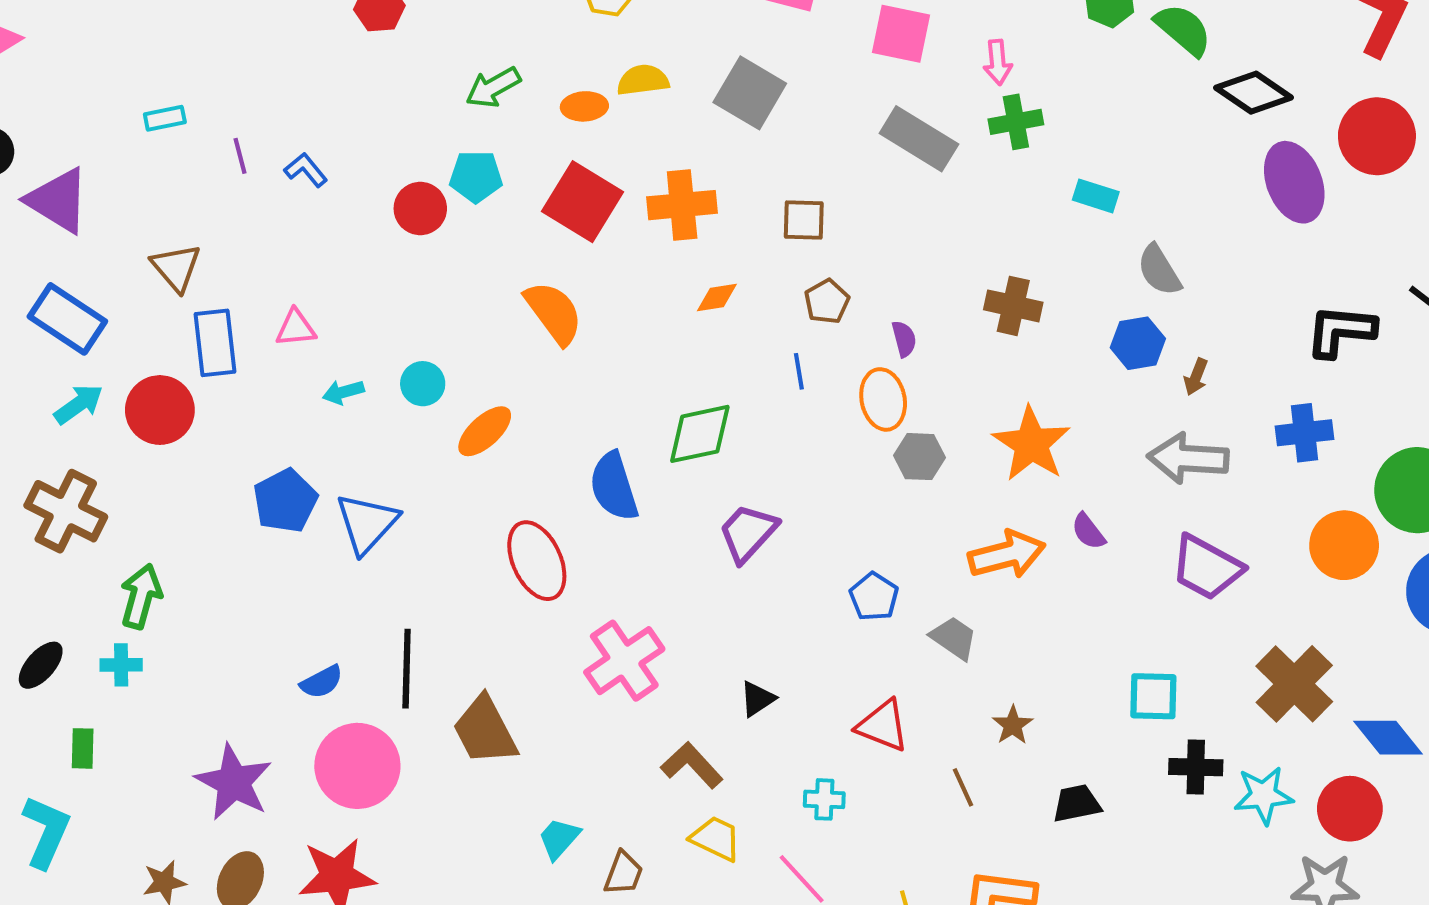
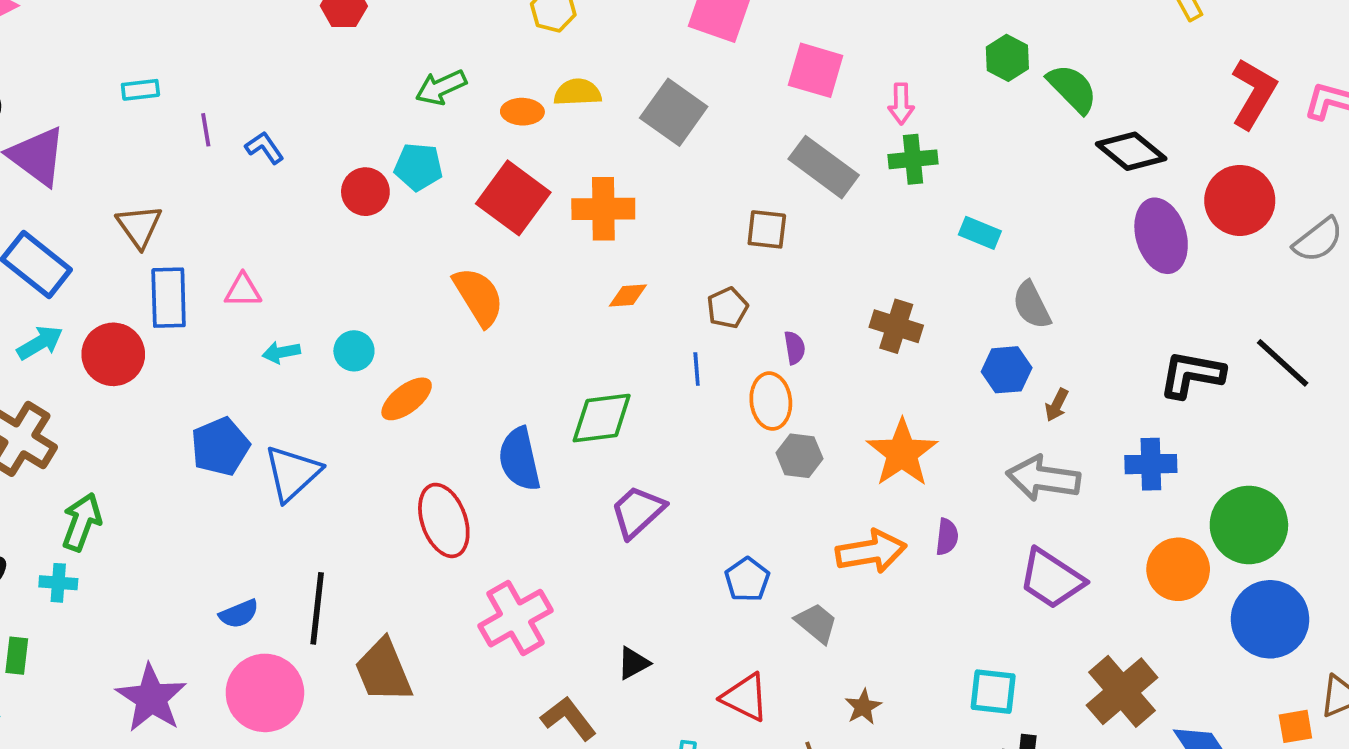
brown square: (804, 220) -> (767, 229), moved
purple semicircle: (1088, 531) -> (947, 537), turned -141

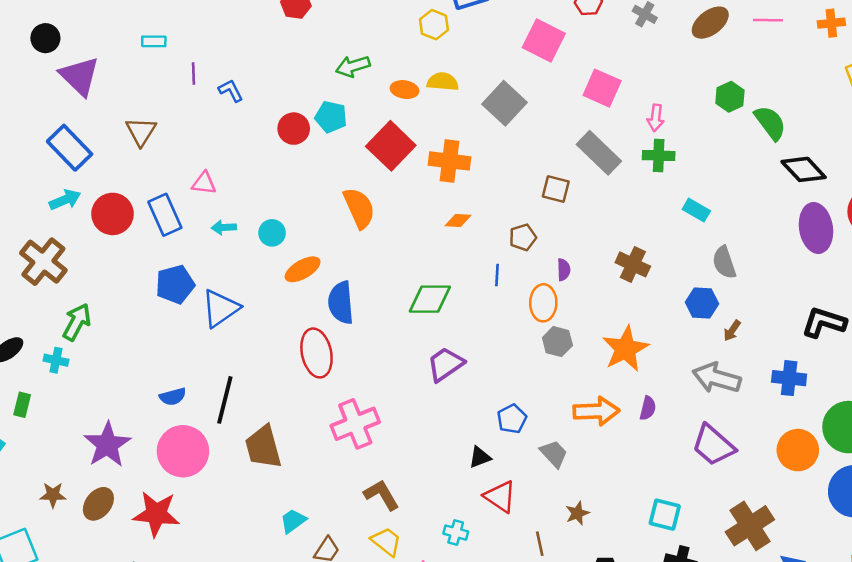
blue rectangle: (169, 298) -> (165, 215), moved, turned -30
blue semicircle: (520, 459) -> (341, 303), moved
black triangle: (633, 663) -> (480, 457), moved

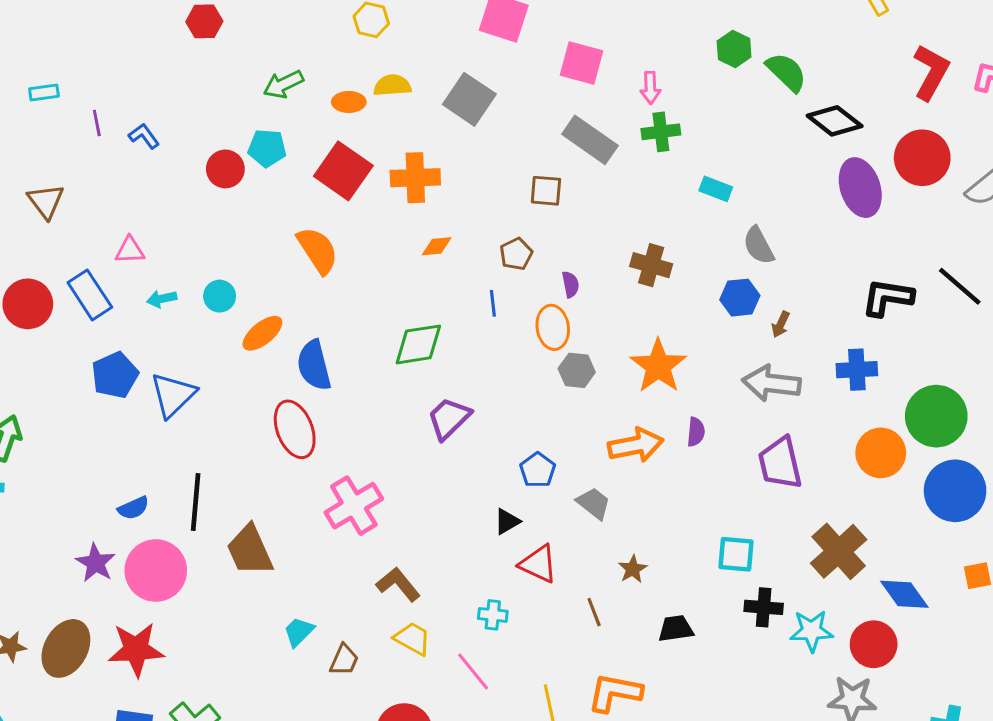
purple star: (107, 445) -> (96, 563), moved, size x0.7
purple trapezoid: (713, 445) -> (780, 463), turned 45
brown ellipse: (98, 504) -> (66, 648), size x1.4

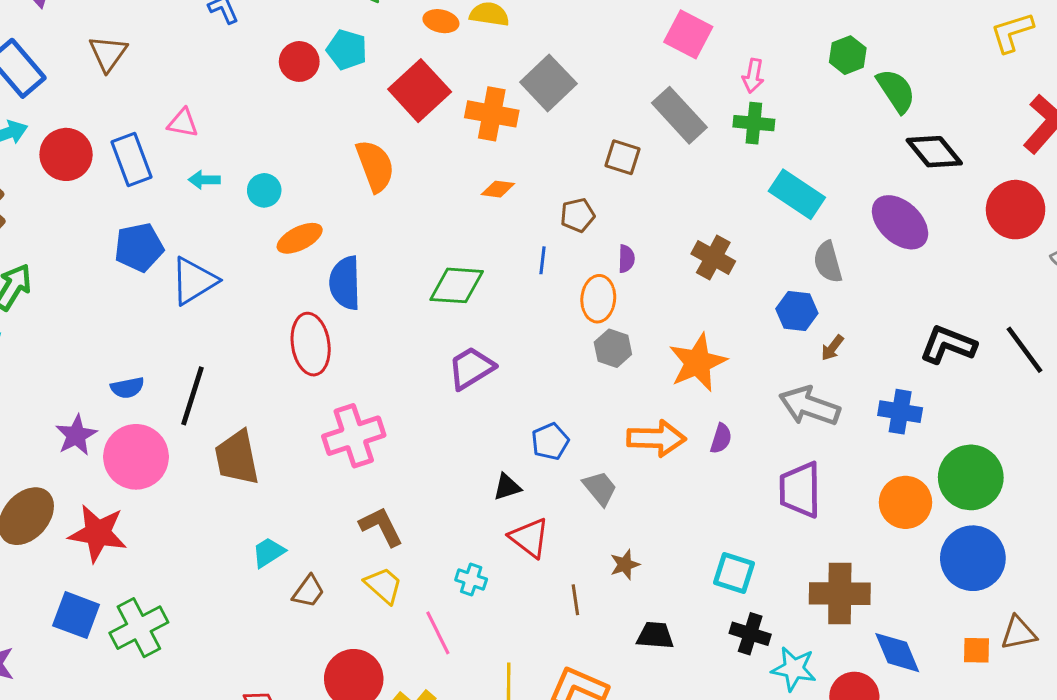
gray square: (469, 99) -> (548, 83), moved
purple ellipse: (860, 188) -> (900, 222), moved, turned -42
cyan rectangle: (716, 189) -> (797, 194), size x1.6
brown cross: (839, 551) -> (840, 594), turned 30

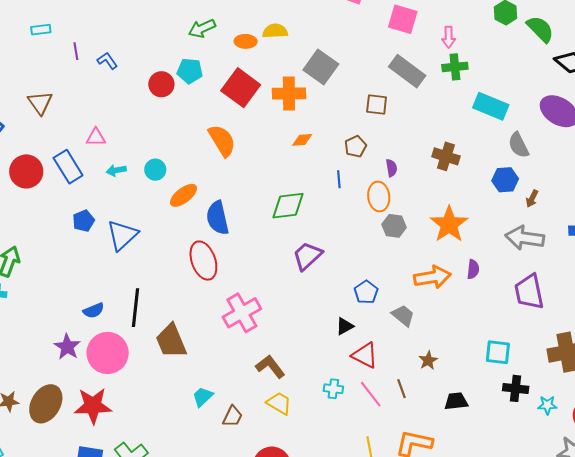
blue pentagon: (139, 247) -> (84, 221), size x0.7
pink line: (438, 633) -> (371, 394), moved
cyan star: (794, 669) -> (547, 405), size x0.7

